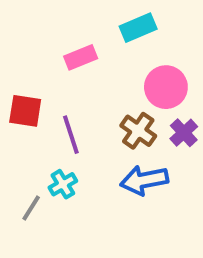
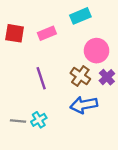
red square: (25, 111) -> (15, 33), moved
cyan cross: (63, 184) -> (39, 120), moved
gray line: (31, 208) -> (18, 121), turned 63

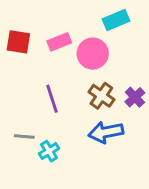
cyan rectangle: (80, 16) -> (116, 20), moved
pink circle: (97, 51) -> (93, 54), moved
gray line: (18, 121) -> (24, 137), moved

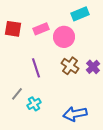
blue arrow: (106, 132) -> (75, 114), moved
gray line: (24, 137) -> (17, 94), turned -56

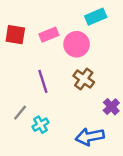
purple cross: (93, 67) -> (111, 107), moved

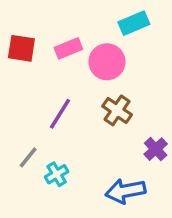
purple line: (43, 81) -> (60, 114), turned 50

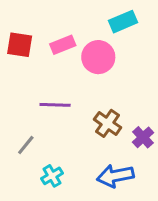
brown cross: (117, 110) -> (108, 123), moved
purple line: (60, 114) -> (55, 105), turned 60
cyan cross: (57, 174) -> (52, 176), moved

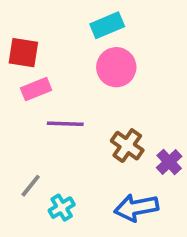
cyan rectangle: (123, 22) -> (107, 25), moved
pink rectangle: (63, 45) -> (36, 89), moved
gray line: (26, 145) -> (31, 186), moved

